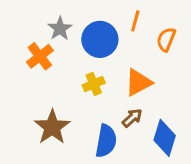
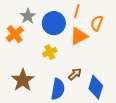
orange triangle: (138, 82) -> (79, 36), moved

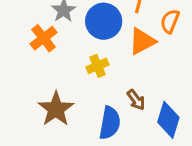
brown arrow: (75, 74) -> (136, 100), turned 96

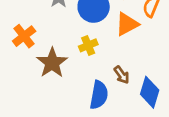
orange cross: (44, 38) -> (24, 36), moved
brown star: (56, 109) -> (52, 63), moved

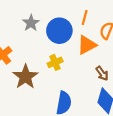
brown arrow: (122, 75) -> (102, 73), moved

